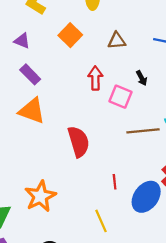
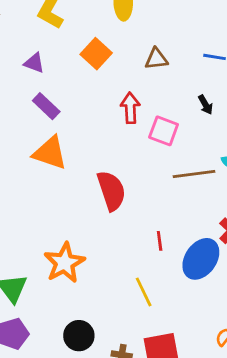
black arrow: (142, 78) -> (206, 105), moved

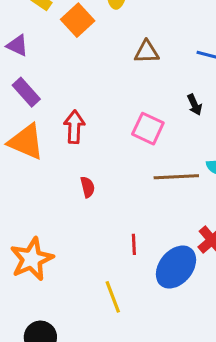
orange square: (96, 54) -> (78, 20), moved
red arrow: (130, 108) -> (74, 127), moved
red semicircle: (111, 191) -> (88, 187), size x0.5

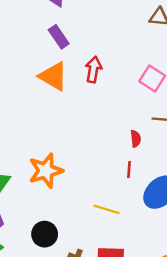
red semicircle: (88, 187) -> (136, 139), moved
yellow line: (113, 297) -> (107, 209), turned -60

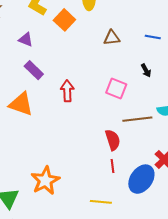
orange triangle: (53, 76) -> (21, 104), moved
red semicircle: (136, 139) -> (113, 140), size x1.5

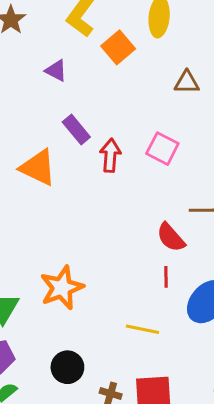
purple rectangle: (34, 70) -> (76, 130), moved
pink square: (116, 89) -> (162, 149), moved
red semicircle: (113, 140) -> (171, 237), turned 150

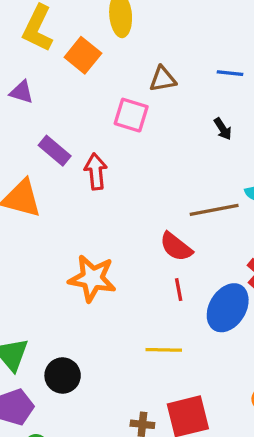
pink square: (162, 149) -> (131, 115), moved
orange star: (62, 288) -> (92, 278), moved, turned -30
black circle: (67, 367) -> (63, 376), moved

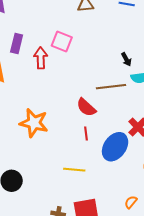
pink square: (131, 115) -> (62, 41), moved
black arrow: (223, 129) -> (126, 59), moved
purple rectangle: (55, 151) -> (17, 43), turned 60

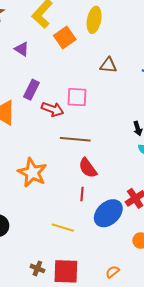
pink square: (62, 41) -> (77, 97), turned -30
red arrow: (41, 58) -> (53, 109), turned 100
brown line: (111, 87) -> (75, 139), moved

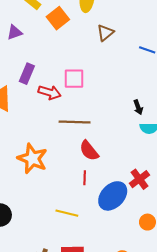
purple triangle: (22, 49) -> (14, 32), turned -49
brown triangle: (108, 65) -> (105, 33), moved, turned -42

